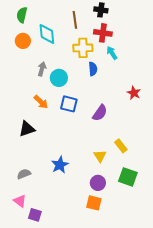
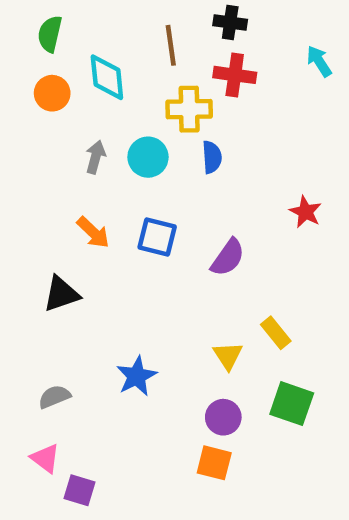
cyan arrow: (112, 53) -> (319, 61), moved
cyan circle: (59, 78) -> (148, 157), moved

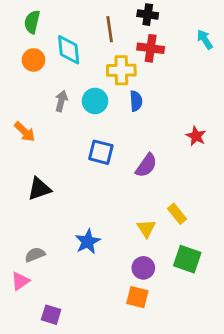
orange arrow: (93, 232) -> (25, 132), moved
pink triangle: (45, 458) -> (20, 281), moved, turned 48

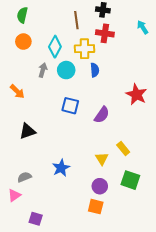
cyan diamond: (69, 50) -> (55, 47), moved, turned 35
red star: (196, 136) -> (136, 95), size x1.5

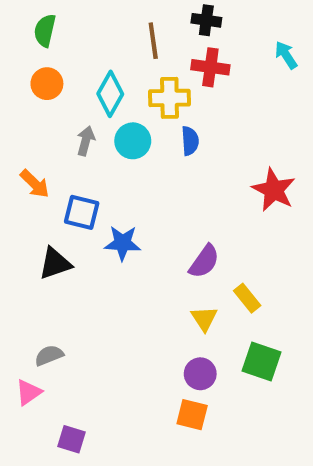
blue square: (70, 106) -> (82, 212), moved
purple semicircle: (102, 115) -> (204, 261), moved
blue star: (61, 168) -> (123, 243), moved, turned 30

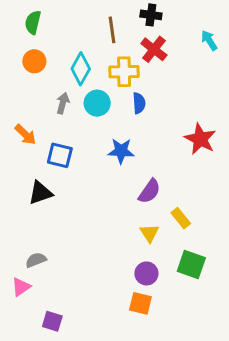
red cross: (210, 67) -> (154, 49), turned 30
blue star: (123, 243) -> (121, 151), moved

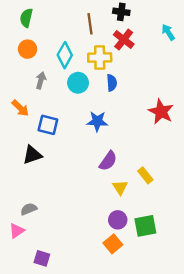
gray arrow: (63, 103) -> (41, 80), moved
purple semicircle: (149, 191) -> (108, 161), moved
green square: (191, 264) -> (145, 226), moved, turned -30
orange square: (140, 303) -> (113, 244), turned 36

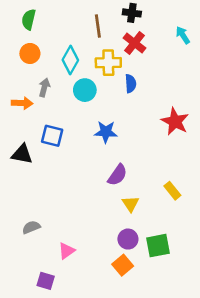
blue semicircle: (112, 83) -> (131, 84), moved
orange arrow: (20, 108) -> (22, 103), moved, turned -42
black triangle: (32, 155) -> (22, 154), moved, turned 30
yellow rectangle: (145, 175) -> (172, 191), moved
pink triangle: (17, 231) -> (67, 251), moved

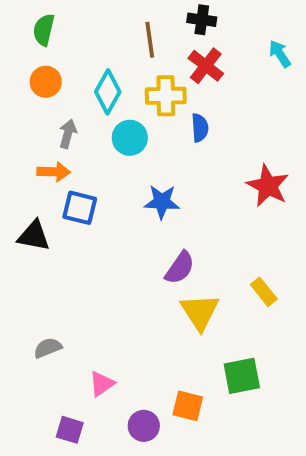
orange arrow: (22, 103) -> (54, 172), moved
yellow triangle: (131, 204) -> (200, 312), size x1.5
purple circle: (128, 239) -> (144, 426), moved
orange square: (123, 265) -> (188, 406), turned -36

